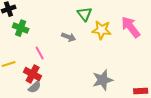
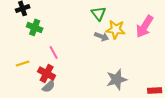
pink arrow: (131, 27) -> (145, 26), turned -110
gray arrow: (69, 37) -> (102, 36), moved

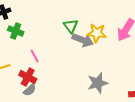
green triangle: (99, 13) -> (71, 26), moved
gray arrow: (102, 36) -> (83, 40), size x1.5

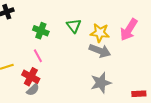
green cross: (16, 31) -> (41, 31), moved
gray arrow: (83, 40) -> (100, 51), moved

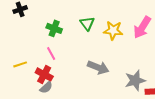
gray arrow: (100, 51) -> (98, 67), moved
gray star: (101, 83) -> (135, 80), moved

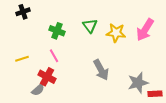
yellow line: (20, 64) -> (22, 59), moved
gray arrow: (98, 67) -> (101, 70), turned 40
gray semicircle: (46, 87) -> (38, 90), moved

